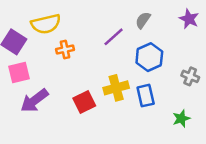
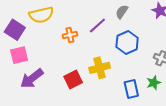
orange cross: (65, 50) -> (70, 35), moved
blue rectangle: (146, 96) -> (131, 89), moved
green star: (181, 119) -> (154, 83), moved

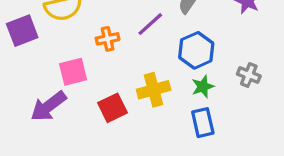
purple square: (15, 30) -> (22, 31), turned 36
pink square: (19, 55) -> (73, 72), moved
green star: (154, 83) -> (203, 86), moved

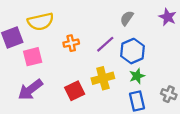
purple line: (150, 24) -> (105, 44), moved
pink square: (73, 72) -> (33, 57), moved
gray cross: (249, 75) -> (169, 94), moved

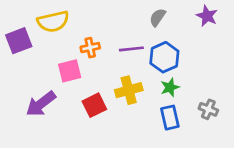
purple line: (105, 44) -> (131, 49), turned 36
pink square: (33, 57) -> (70, 71), moved

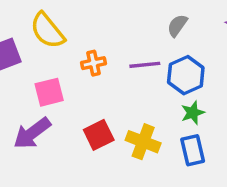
yellow semicircle: (53, 21) -> (47, 31), turned 64
pink square: (70, 71) -> (49, 92), moved
yellow cross: (129, 90) -> (143, 142), moved, turned 36

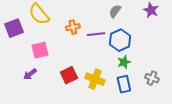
orange cross: (94, 63) -> (73, 27), moved
purple arrow: (32, 133) -> (30, 74), size x0.6

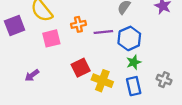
pink square: (40, 50) -> (51, 38), moved
red square: (69, 75) -> (81, 68), moved

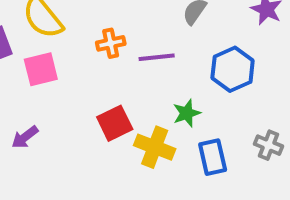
pink square: (51, 38) -> (41, 69), moved
blue hexagon: (129, 38) -> (233, 69), moved
green star: (134, 62) -> (187, 113), moved

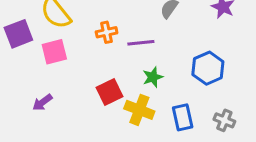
blue hexagon: (233, 69) -> (208, 68), moved
green star: (187, 113) -> (153, 77), moved
gray cross: (268, 145) -> (224, 120), moved

